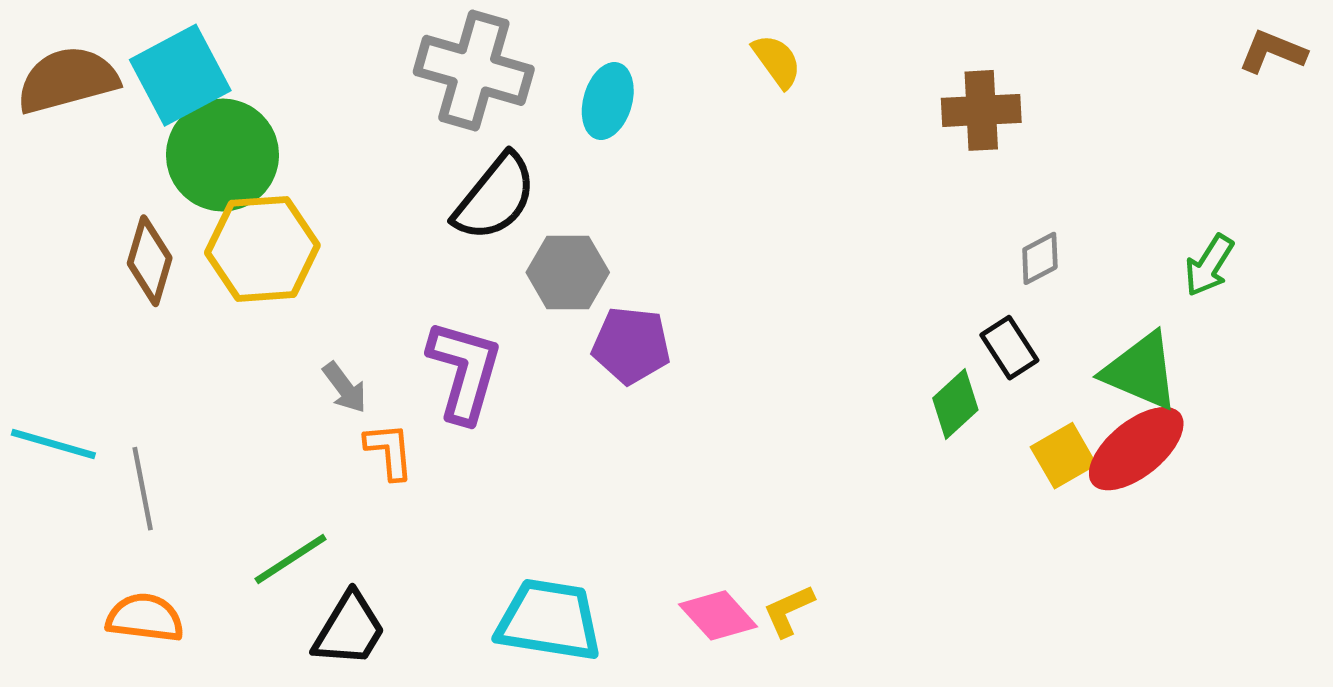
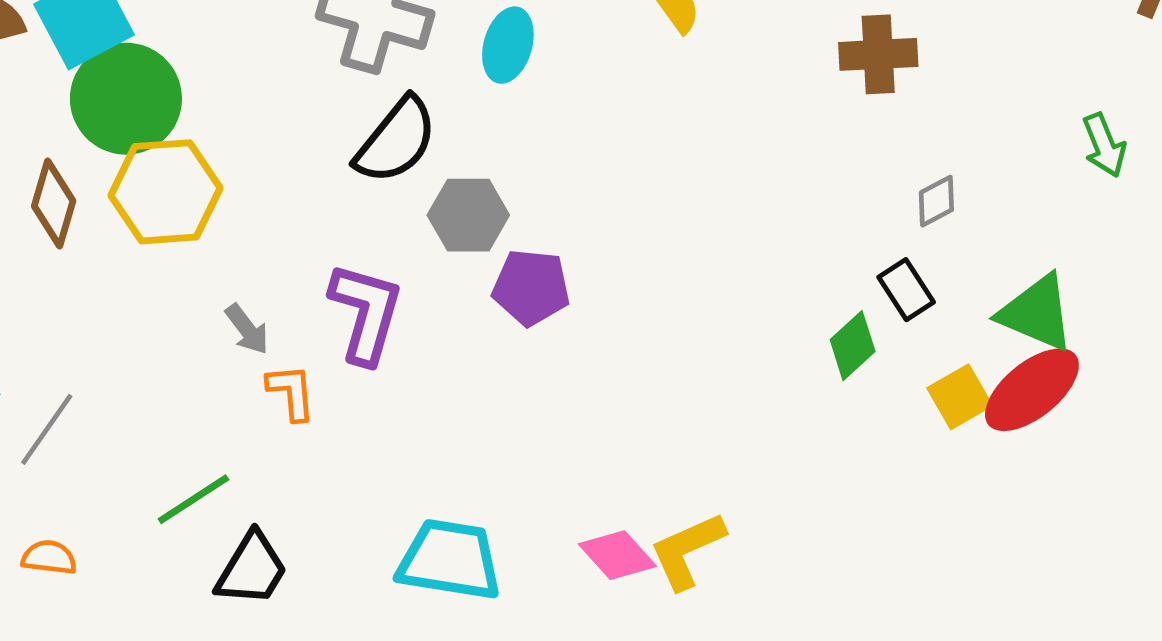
green arrow: (1209, 265) -> (1104, 145), moved, turned -54
gray line: (143, 489) -> (47, 429), turned 46
yellow L-shape: (789, 611) -> (687, 550), size x1.5
orange semicircle: (145, 618) -> (49, 557), size x0.7

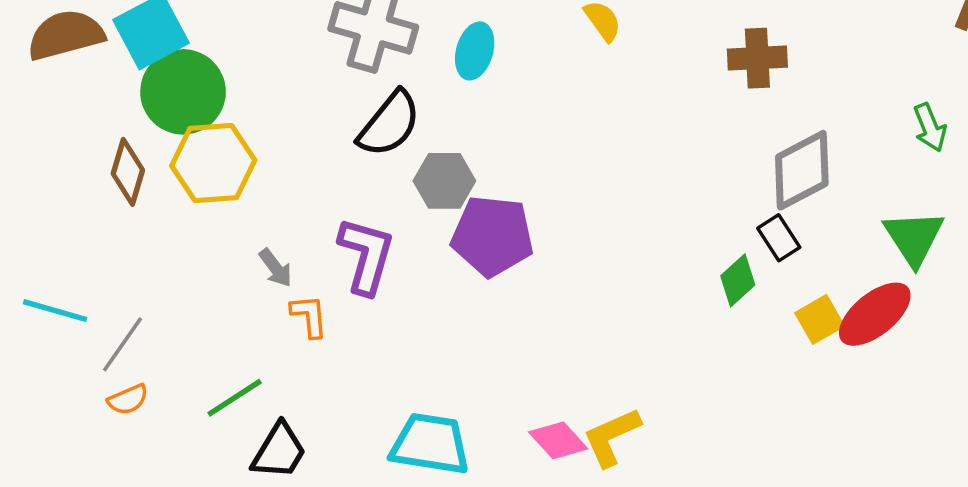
gray diamond: (936, 201) -> (802, 170), size x2.0
purple pentagon: (531, 287) -> (492, 236), size x1.4
green triangle: (1037, 313) -> (914, 238), moved, turned 34
orange semicircle: (49, 557) -> (128, 400), moved, turned 150

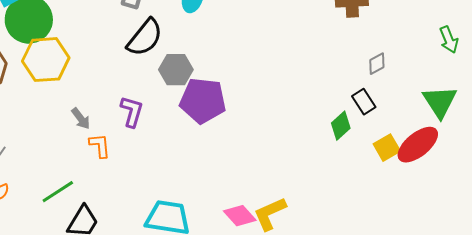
gray diamond: (802, 170) -> (377, 64), size x0.5
purple L-shape: (366, 255) -> (132, 112), size x0.7

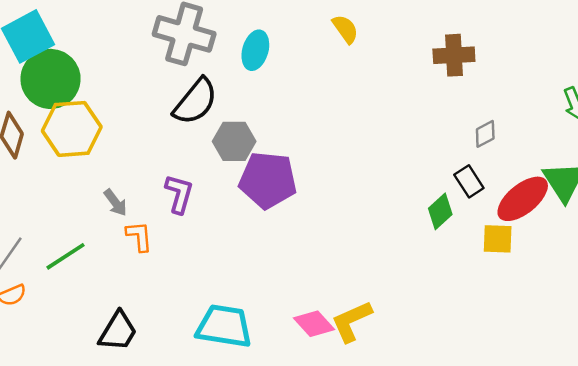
red ellipse: (418, 145) -> (523, 199), moved
yellow square: (387, 148) -> (498, 239), turned 32
green line: (58, 192) -> (65, 256), moved

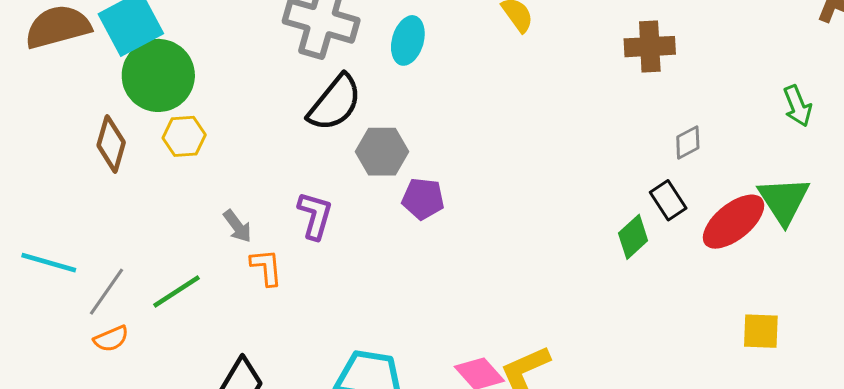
yellow hexagon: (72, 129) -> (184, 136), size x0.6
purple pentagon: (268, 180) -> (423, 199), size x0.6
yellow square: (498, 239) -> (761, 331), moved

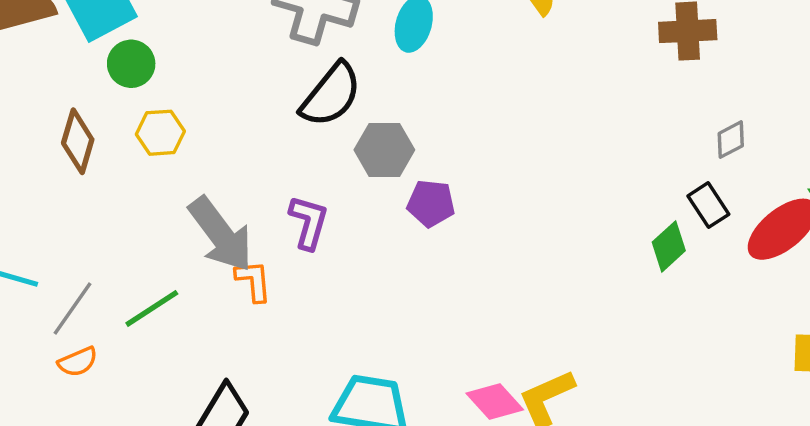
green circle: (158, 75) -> (131, 64), size x0.6
gray arrow: (237, 226) -> (221, 234), size x2.0

